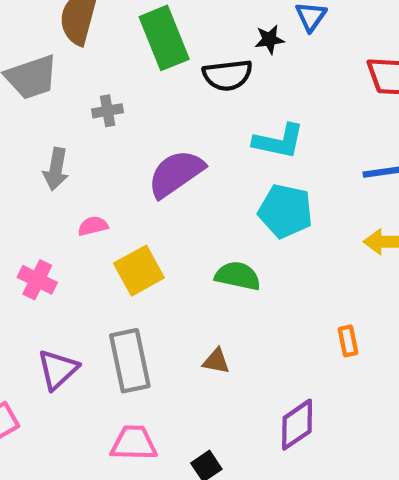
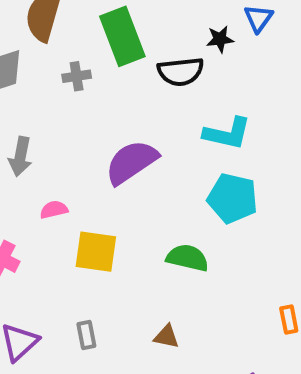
gray cross: (108, 111) -> (77, 76), moved
yellow square: (139, 271) -> (96, 252), turned 36
gray rectangle: (130, 361) -> (86, 335), size x0.5

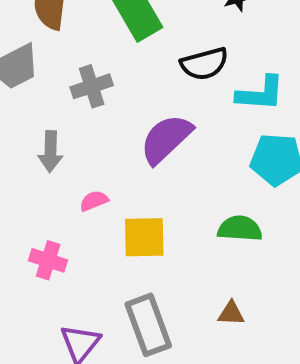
black semicircle: (181, 72) -> (204, 64), moved
gray cross: (77, 76) -> (92, 86), moved, size x1.4
gray rectangle: (86, 335) -> (148, 325), size x2.0

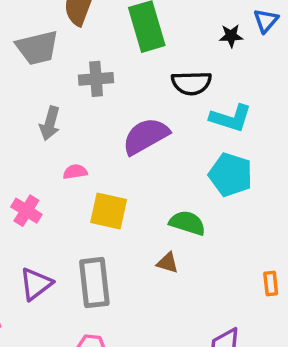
brown triangle: (231, 313) -> (168, 263), moved

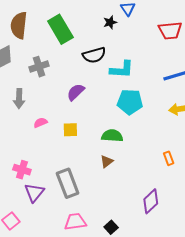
purple semicircle: (146, 136) -> (76, 92), size x0.7
pink cross: (26, 211) -> (22, 170), moved
yellow square: (109, 211) -> (70, 130), moved, size x0.7
brown triangle: (168, 263) -> (107, 161), turned -40

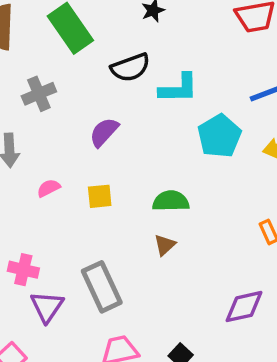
cyan pentagon: (130, 102) -> (219, 136), moved, turned -30
purple diamond: (151, 201) -> (244, 307), turned 35

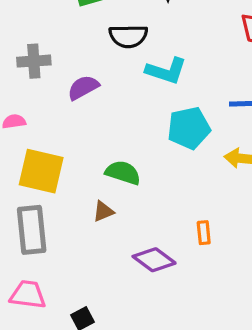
gray cross: (39, 94) -> (34, 61), moved
yellow square: (100, 196) -> (41, 171), moved, size x1.8
purple diamond: (244, 307) -> (154, 260), moved, turned 30

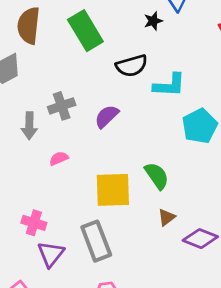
yellow square: (41, 171) -> (113, 190), moved
green semicircle: (123, 173) -> (157, 176), turned 52
brown triangle: (103, 211) -> (167, 217), moved

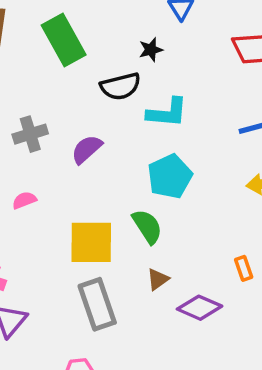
black star: (153, 21) -> (151, 50), moved
cyan pentagon: (200, 126) -> (170, 176), moved
gray rectangle: (96, 241) -> (97, 304), moved

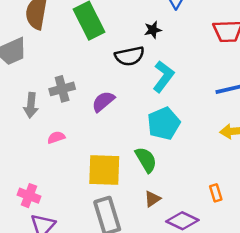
cyan L-shape: (167, 113) -> (163, 76), turned -60

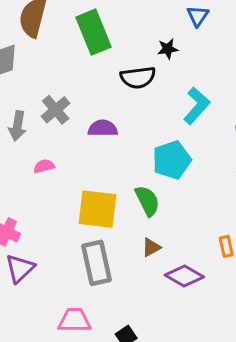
cyan L-shape: (163, 76) -> (197, 106), moved
gray cross: (62, 89) -> (56, 110), turned -30
purple semicircle: (103, 101) -> (103, 128), turned 35

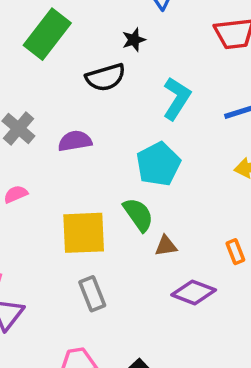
green rectangle: (94, 32) -> (47, 34), turned 69
brown triangle: (151, 247) -> (166, 246), moved, turned 30
gray rectangle: (97, 263) -> (92, 294), size x0.7

